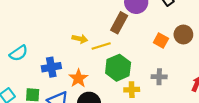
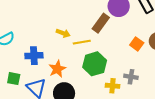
yellow cross: (132, 90) -> (112, 86), moved

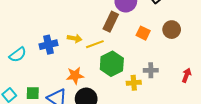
orange square: (137, 44) -> (143, 33), moved
blue cross: (34, 56) -> (48, 45), moved
orange star: (57, 69) -> (75, 76), turned 30

